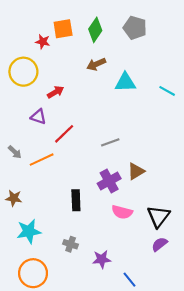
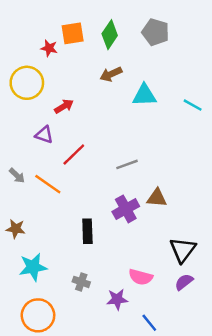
orange line: (42, 160) -> (48, 184), turned 60
brown triangle: (136, 171) -> (157, 198), turned 36
pink semicircle: (122, 212) -> (141, 277), moved

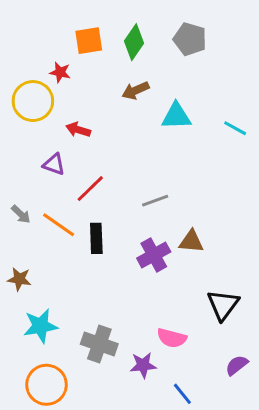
red star: (49, 48) -> (60, 72), moved
red arrow: (64, 106) -> (78, 130), turned -132
black rectangle: (87, 231) -> (96, 238), moved
gray cross: (81, 282) -> (99, 344), size x1.6
purple semicircle: (184, 282) -> (237, 365), moved

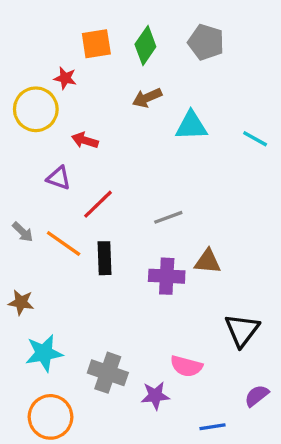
purple cross: (154, 255) -> (167, 276), turned 32
blue line: (182, 394) -> (213, 427), moved, turned -60

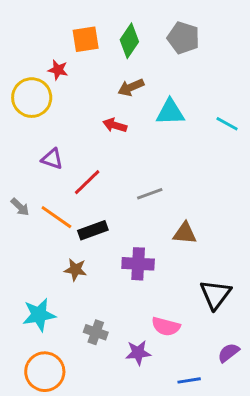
red arrow: (85, 140) -> (115, 125), moved
black rectangle: (104, 258) -> (93, 230), turned 72
purple cross: (167, 276) -> (138, 264), moved
brown star: (21, 302) -> (75, 270), moved
gray cross: (108, 373) -> (96, 332), size x0.7

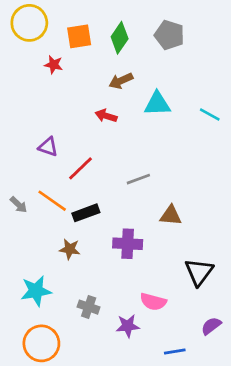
yellow circle: (32, 98) -> (29, 23), moved
gray arrow: (20, 207) -> (19, 205), moved

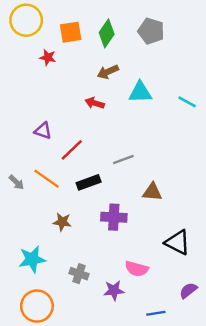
black rectangle: (86, 213) -> (89, 182), moved
black triangle: (199, 272) -> (177, 242), turned -40

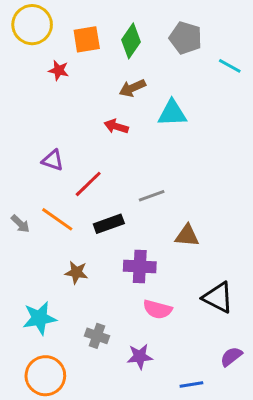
cyan line: (187, 102) -> (230, 66), moved
pink semicircle: (137, 269) -> (157, 309), moved

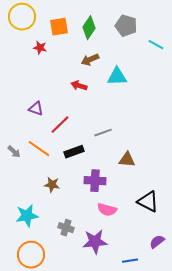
purple star: (140, 357) -> (95, 242), size x1.4

